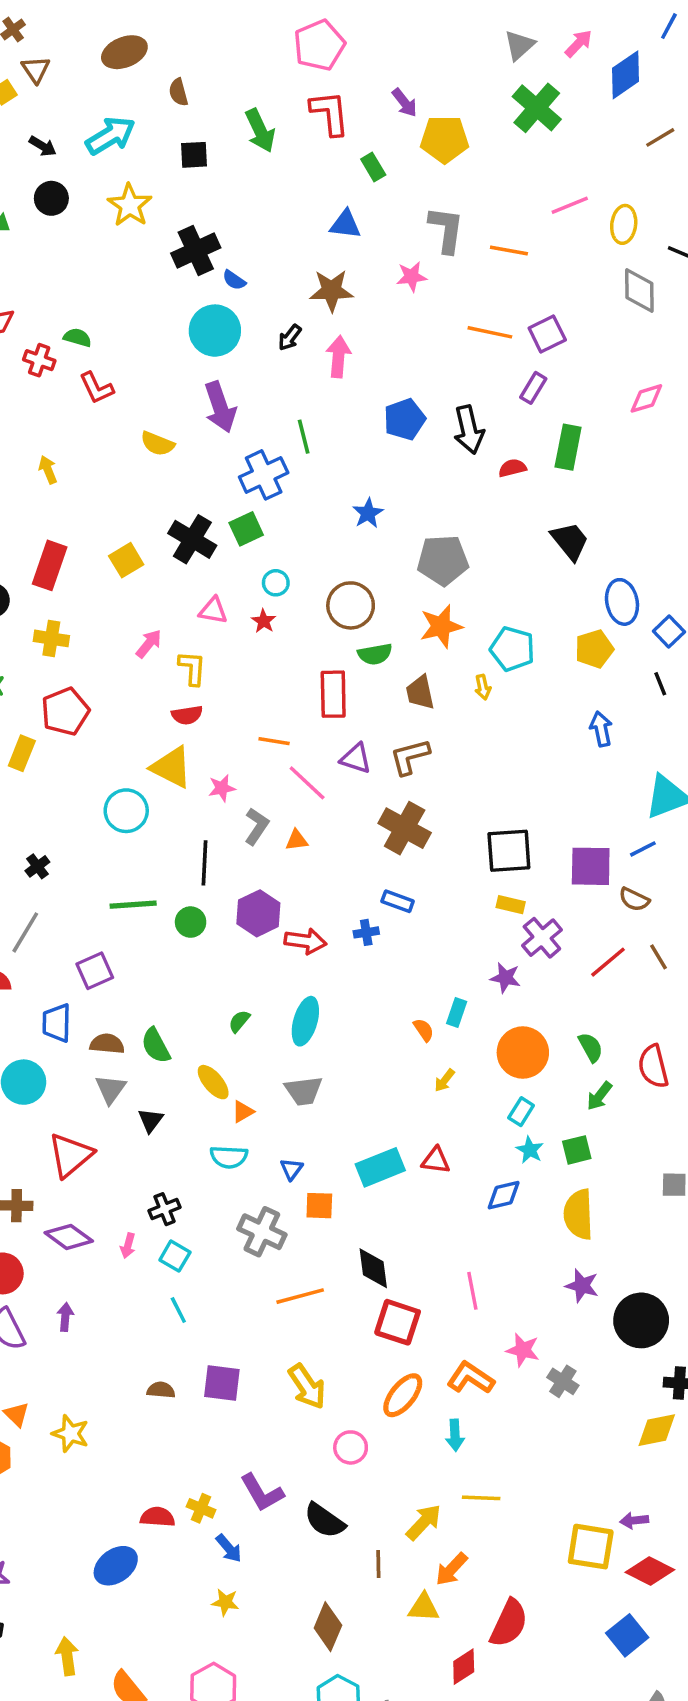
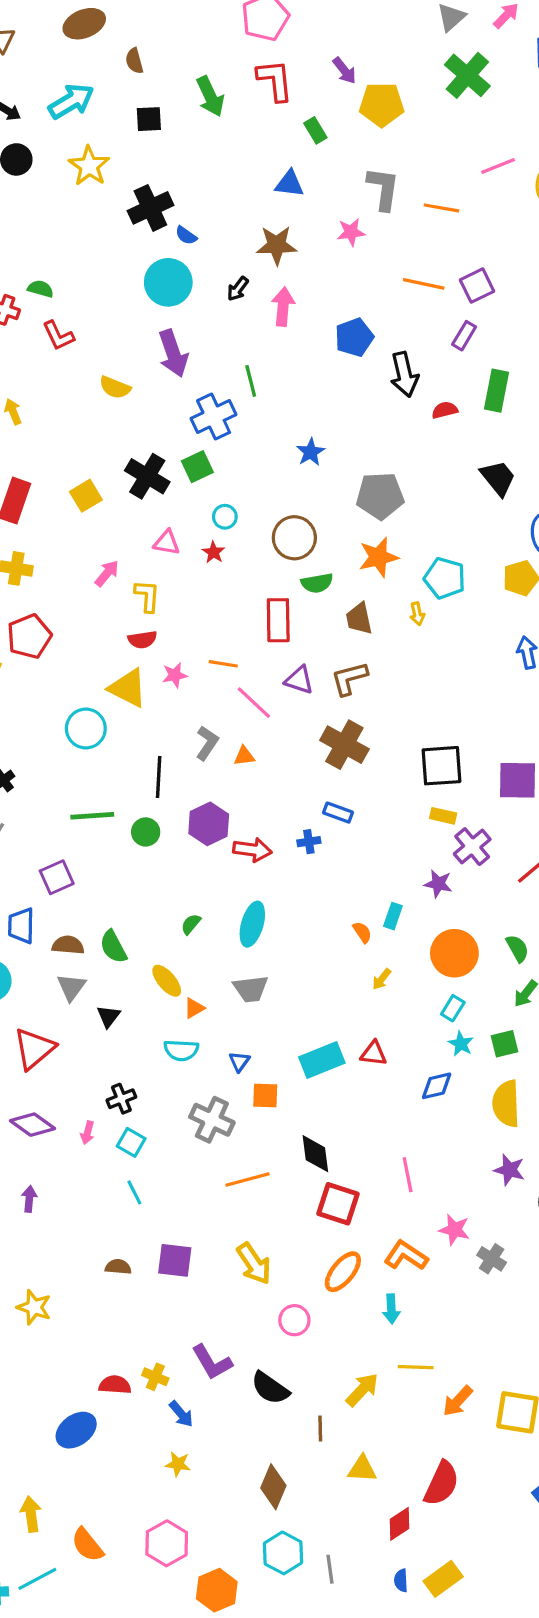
blue pentagon: (405, 419) -> (354, 337), moved
pink star: (222, 788) -> (175, 675), moved
orange arrow: (451, 1569) -> (458, 1401), moved

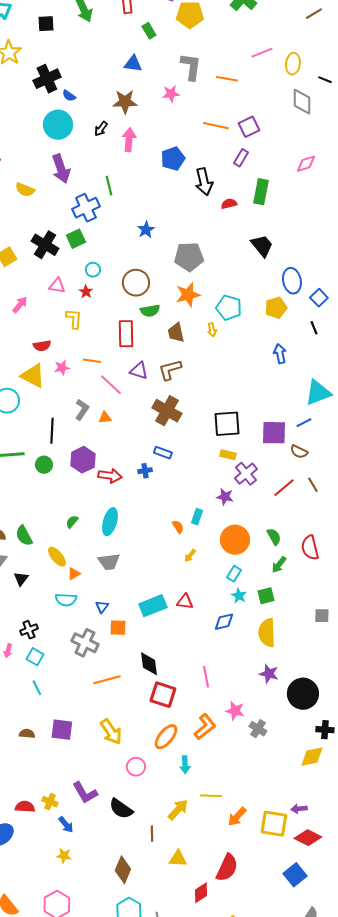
yellow L-shape: (147, 596) -> (74, 319), moved
orange L-shape: (406, 1256) -> (205, 727), turned 108
cyan arrow: (391, 1309) -> (185, 765), moved

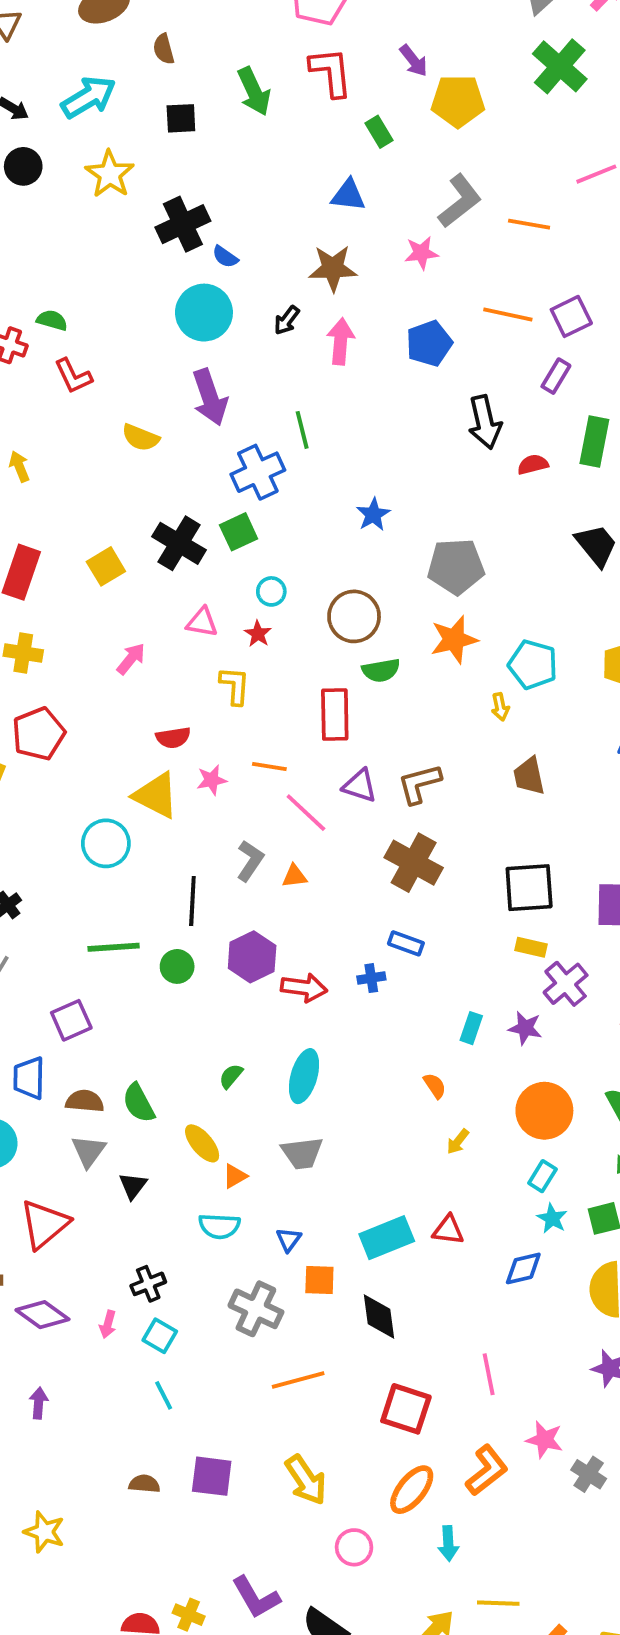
gray L-shape: (191, 67) -> (460, 201), turned 44
blue pentagon: (173, 159) -> (429, 343), moved
brown trapezoid: (176, 333) -> (529, 776), moved
cyan rectangle: (197, 517) -> (471, 1028), moved
black diamond: (149, 664) -> (379, 1317), moved

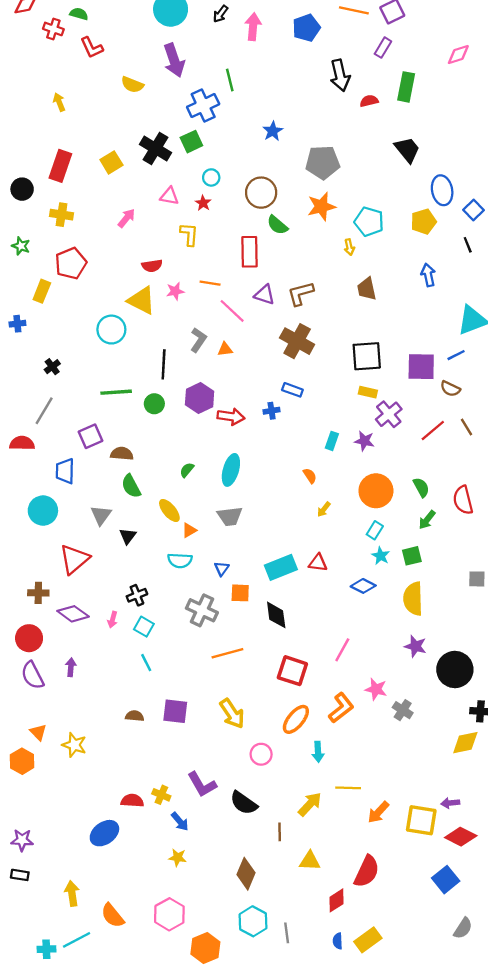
green semicircle: (381, 670) -> (277, 225), turned 50
brown semicircle: (85, 1101) -> (122, 454), moved
blue diamond: (523, 1268) -> (363, 586), turned 40
pink line: (489, 1374) -> (342, 650), turned 40

